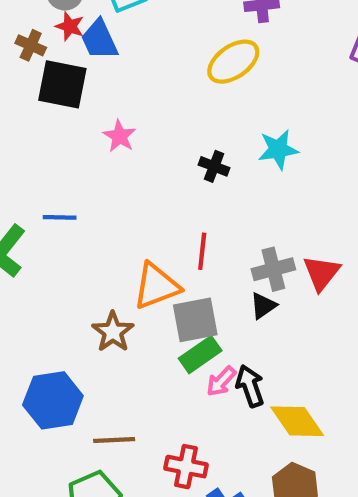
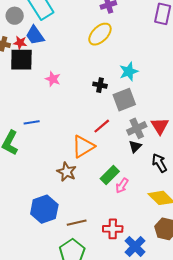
red star: (70, 26) -> (20, 43), moved
red line: (202, 251) -> (102, 126), turned 54
gray square: (195, 320) -> (124, 100), moved
black arrow: (250, 386) -> (159, 163), moved

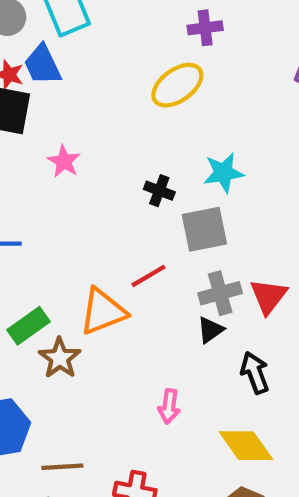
green rectangle: (110, 175) -> (28, 326), moved
pink arrow: (122, 186) -> (169, 406), turned -35

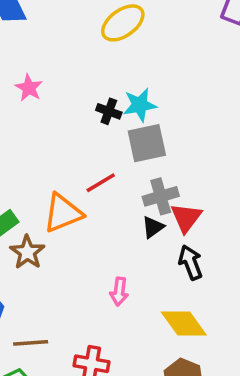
cyan star: (224, 173) -> (140, 105), moved
red triangle: (268, 296) -> (186, 218), moved

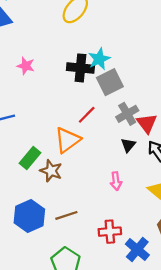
black cross: (109, 111) -> (80, 68), size x1.6
black triangle: (153, 227) -> (128, 145), moved
brown line: (31, 343) -> (66, 215), moved

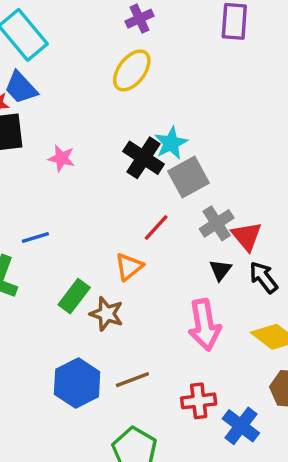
black cross: (80, 68) -> (144, 158), turned 30
orange triangle: (67, 140) -> (129, 267), size x0.7
pink arrow: (116, 181) -> (204, 325), size x1.8

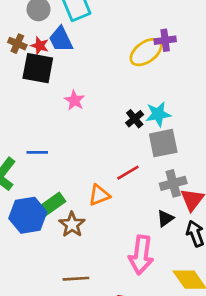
purple cross: (140, 19) -> (165, 40), moved
black cross: (144, 158) -> (135, 119), size x0.6
blue hexagon: (77, 383) -> (28, 215), moved

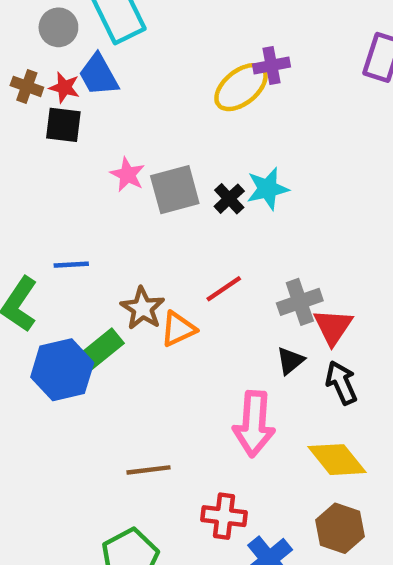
black square: (38, 68) -> (63, 125), size x0.7
gray square: (163, 143) -> (175, 190), moved
brown star: (72, 225) -> (143, 308), moved

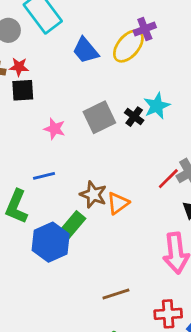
blue trapezoid: (99, 75) -> (86, 50), moved
pink star: (128, 175) -> (55, 129), moved
red line: (224, 289) -> (168, 179), moved

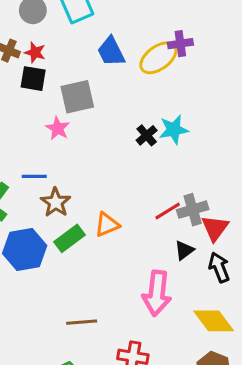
gray square: (99, 117) -> (77, 97), moved
brown star: (93, 195) -> (56, 202), moved
green rectangle: (73, 225) -> (69, 238), moved

